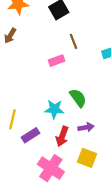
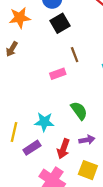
cyan star: (54, 109) -> (44, 122), moved

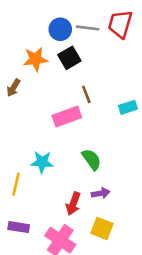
orange star: (20, 18) -> (36, 59), moved
pink rectangle: (58, 74) -> (67, 116), size x1.5
cyan star: (44, 122) -> (42, 162), moved
purple rectangle: (32, 148) -> (19, 227), moved, turned 42

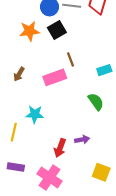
brown arrow: (13, 88) -> (19, 74), moved
green semicircle: (92, 159) -> (96, 102), moved
yellow square: (102, 228) -> (101, 172), moved

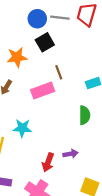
orange star: (30, 31) -> (17, 57), moved
green semicircle: (96, 102) -> (84, 115), turned 36

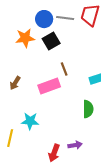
orange star: (17, 57) -> (25, 38), moved

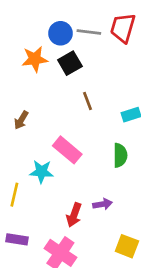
pink rectangle: (49, 86) -> (67, 150), moved, turned 60

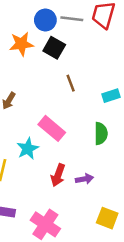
black square: (70, 63) -> (54, 48), turned -30
cyan star: (41, 172) -> (28, 149), turned -30
red arrow: (74, 215) -> (58, 175), moved

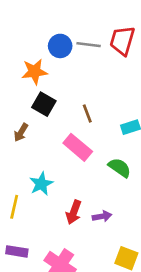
black square: (54, 48) -> (44, 104), moved
pink rectangle: (52, 128) -> (78, 147), moved
green semicircle: (101, 134) -> (120, 168), turned -55

